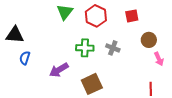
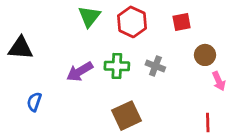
blue semicircle: (25, 58) -> (34, 102), moved
purple arrow: (59, 70) -> (80, 72), moved

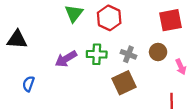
red square: (182, 22) -> (171, 20), moved, size x1.5
brown circle: (205, 55) -> (158, 52), moved
brown square: (127, 116) -> (124, 83), moved

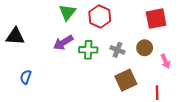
purple arrow: (66, 59) -> (63, 43), moved
brown square: (124, 83) -> (126, 80), moved

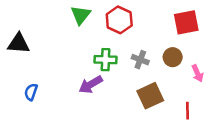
purple arrow: (63, 43) -> (91, 84), moved

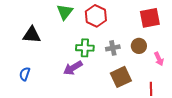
black triangle: (19, 43) -> (32, 35), moved
gray cross: (140, 60) -> (113, 48), turned -32

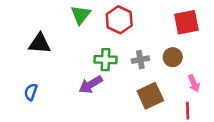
pink arrow: (159, 59) -> (194, 83), moved

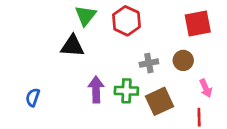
black triangle: (40, 43) -> (72, 46), moved
green cross: (106, 60) -> (126, 91), moved
purple arrow: (91, 85) -> (96, 89), turned 120

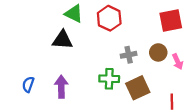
green triangle: (86, 16) -> (74, 14), turned -42
pink arrow: (206, 88) -> (178, 62), moved
purple arrow: (96, 89) -> (61, 87), moved

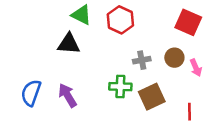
red square: (171, 21) -> (188, 22), turned 35
blue semicircle: (28, 84) -> (31, 93), size x1.5
purple arrow: (61, 87) -> (67, 95), turned -30

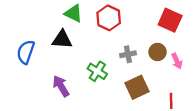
green cross: (120, 87) -> (97, 71), moved, turned 30
blue semicircle: (31, 93) -> (26, 52), moved

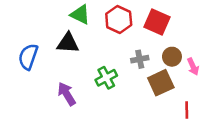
red square: (170, 20) -> (157, 22), moved
green cross: (97, 71) -> (106, 78), turned 30
brown square: (137, 87) -> (161, 83), moved

